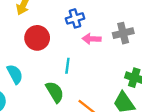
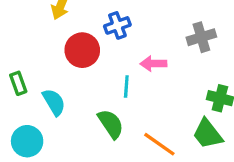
blue cross: (75, 18) -> (117, 25), moved
pink arrow: (92, 39) -> (153, 64), moved

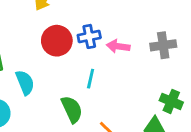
blue cross: (117, 25) -> (89, 36), moved
pink arrow: (153, 64) -> (118, 46), moved

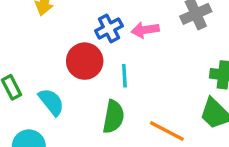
red circle: (57, 41) -> (85, 61), moved
green semicircle: (72, 109) -> (113, 117), turned 52

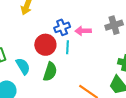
cyan line: (124, 76) -> (68, 47), moved
green semicircle: (113, 117) -> (50, 72), moved

